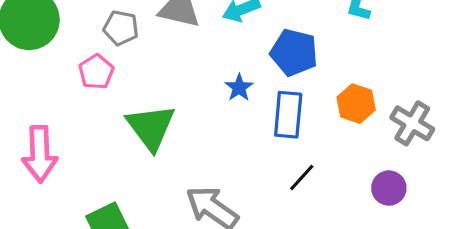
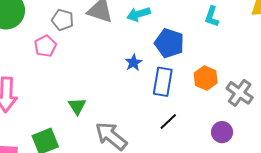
green triangle: (151, 127) -> (77, 106), moved, size x0.6

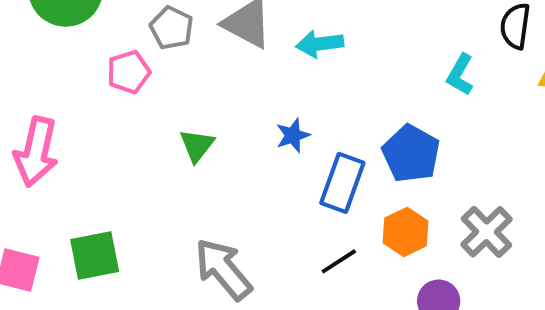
blue pentagon: (169, 43) -> (411, 154), moved
orange hexagon: (206, 78) -> (406, 232), moved
green triangle: (77, 106) -> (197, 145), moved

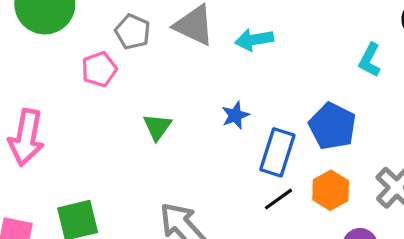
black line: (339, 261) -> (279, 199), moved

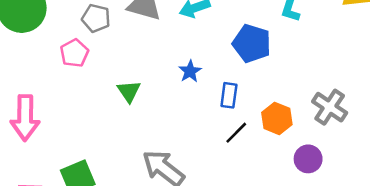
blue pentagon: (332, 126) -> (252, 43), moved
blue rectangle: (277, 152) -> (229, 95), size x0.7

